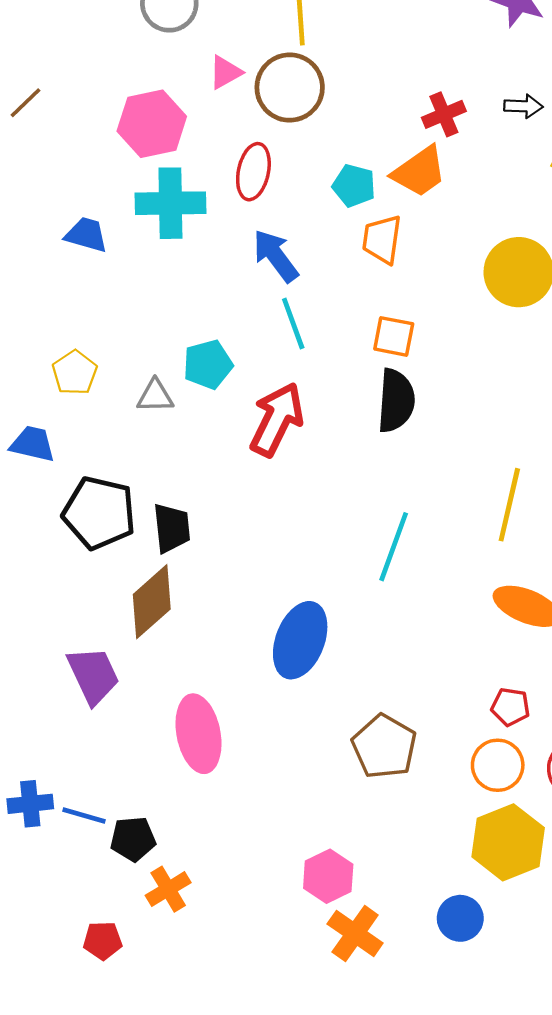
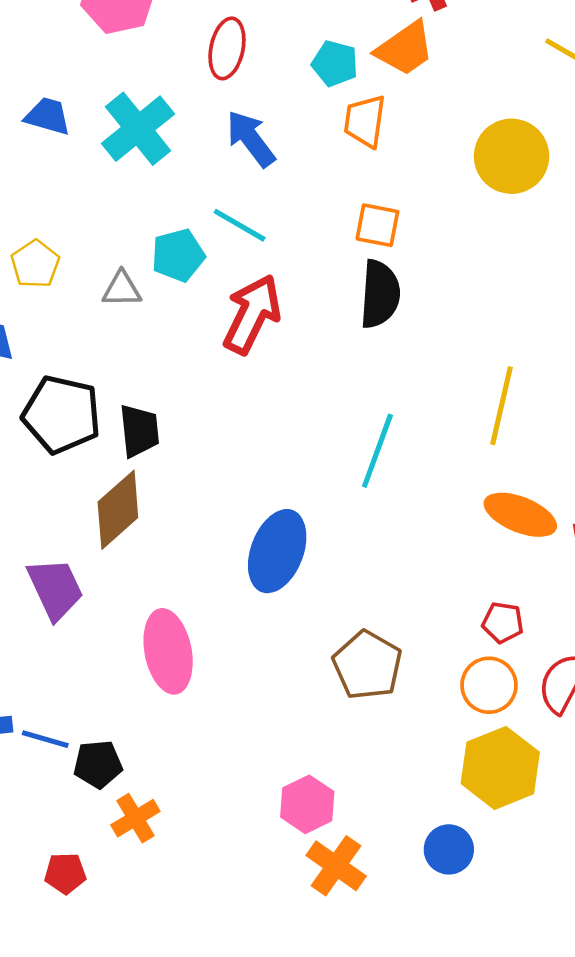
cyan cross: (170, 203) -> (138, 129), moved, turned -38
cyan line: (293, 324) -> (240, 225), moved, turned -40

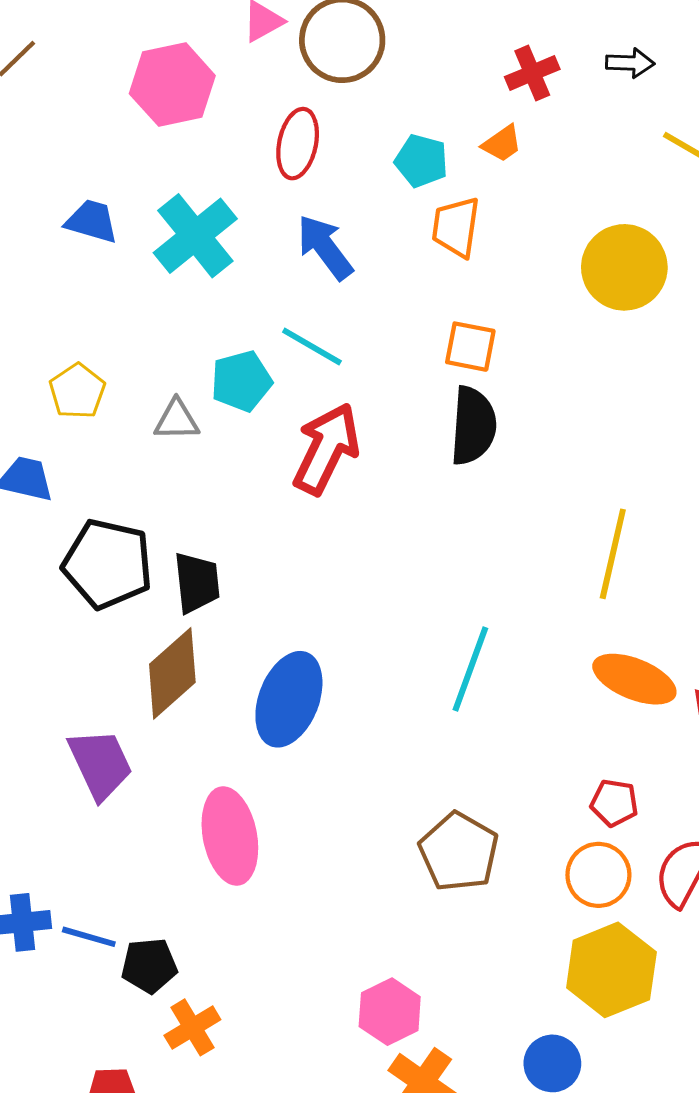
orange trapezoid: (405, 48) -> (502, 144), size x0.6
cyan line: (377, 451) -> (470, 669), moved
blue ellipse: (277, 551) -> (289, 699), moved

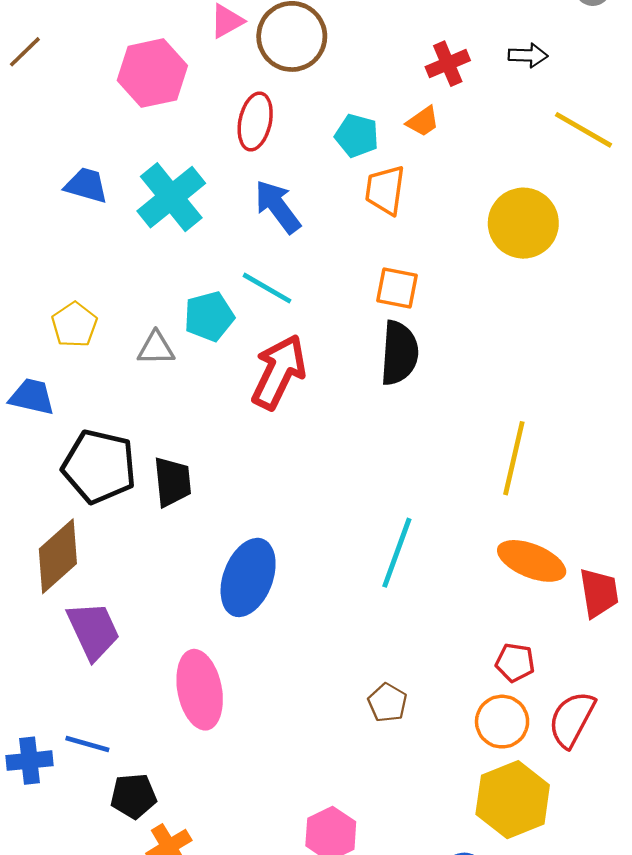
brown diamond: (172, 673) -> (58, 556), moved
brown pentagon: (459, 852) -> (387, 703), size x0.6
blue line: (89, 937) -> (87, 744), moved

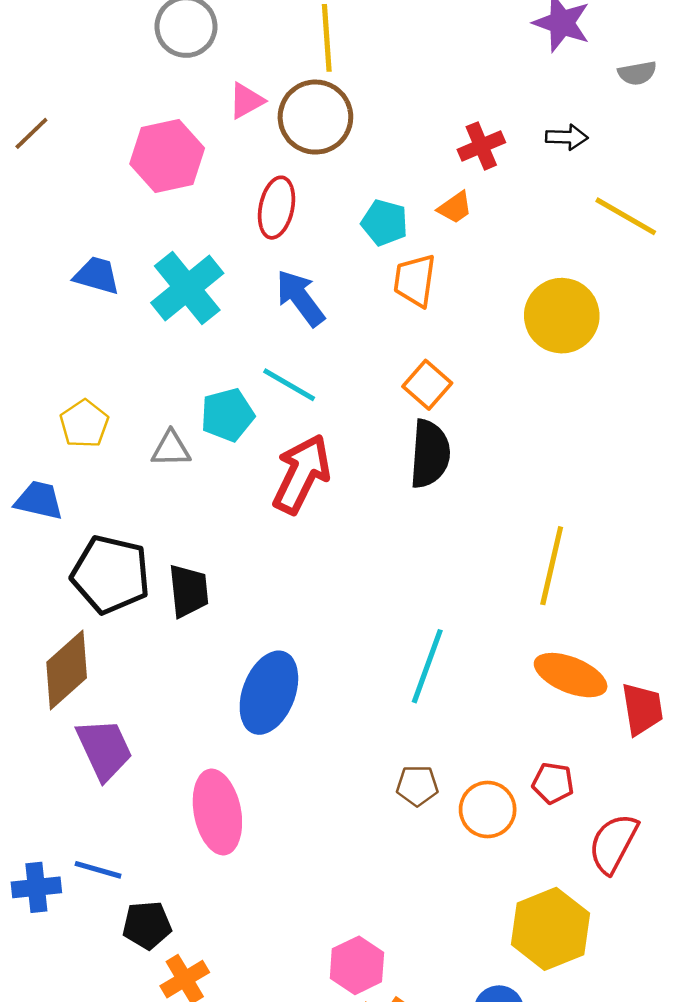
orange square: (397, 288) -> (427, 385), turned 30
brown pentagon: (387, 703) -> (417, 786), moved, turned -30
orange circle: (502, 722) -> (488, 810), moved

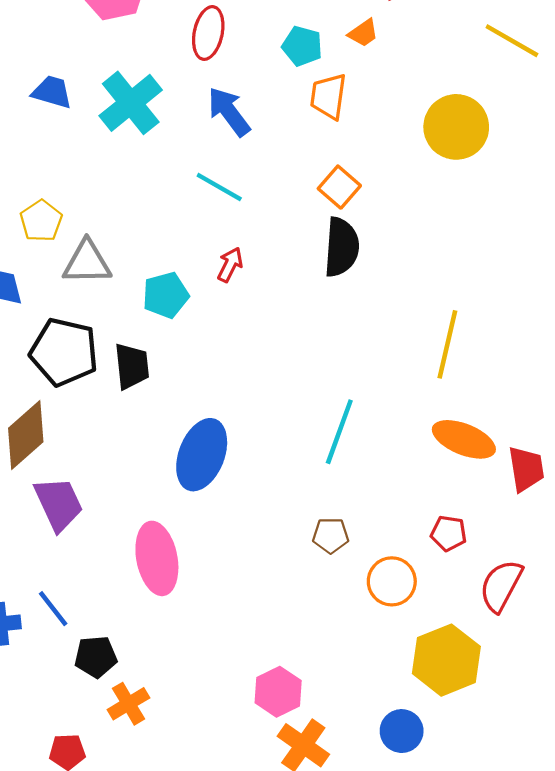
cyan pentagon: (227, 415) -> (166, 295), moved
gray triangle: (171, 449) -> (87, 262), moved, size x1.4
red arrow: (302, 474) -> (230, 265), size x0.5
orange circle: (488, 810) -> (392, 581), moved
blue line: (98, 870) -> (53, 609), turned 36

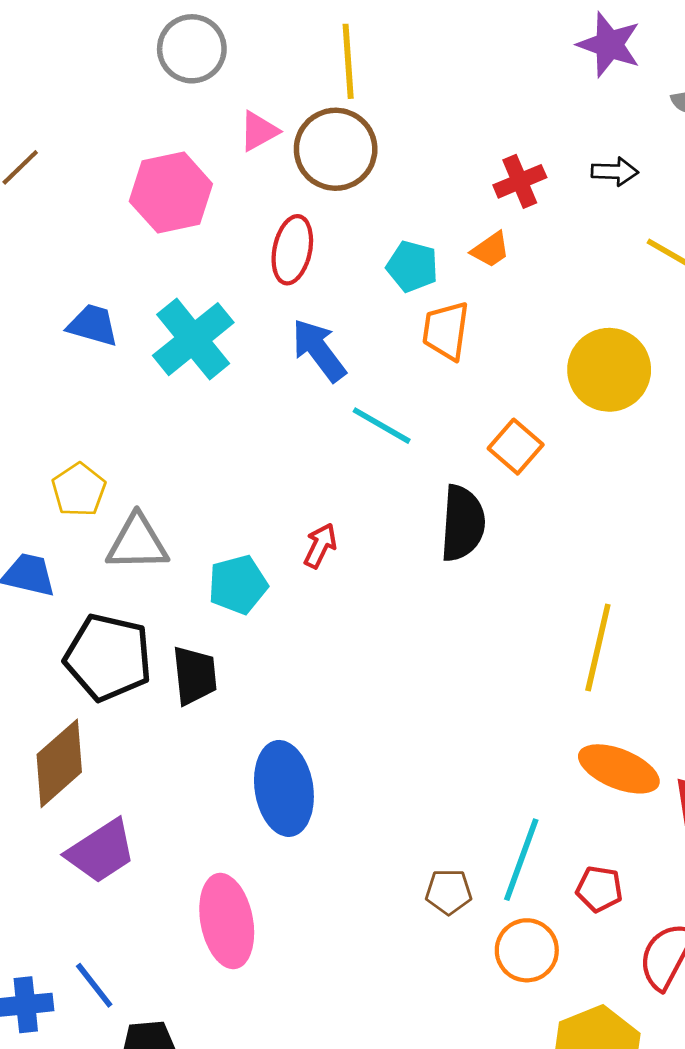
cyan line: (219, 187) -> (382, 426), moved
orange square: (339, 187) -> (516, 447), moved
cyan line: (339, 432) -> (521, 860), moved
blue ellipse: (202, 455) -> (284, 788), turned -30
purple trapezoid: (59, 504) -> (101, 851), turned 82

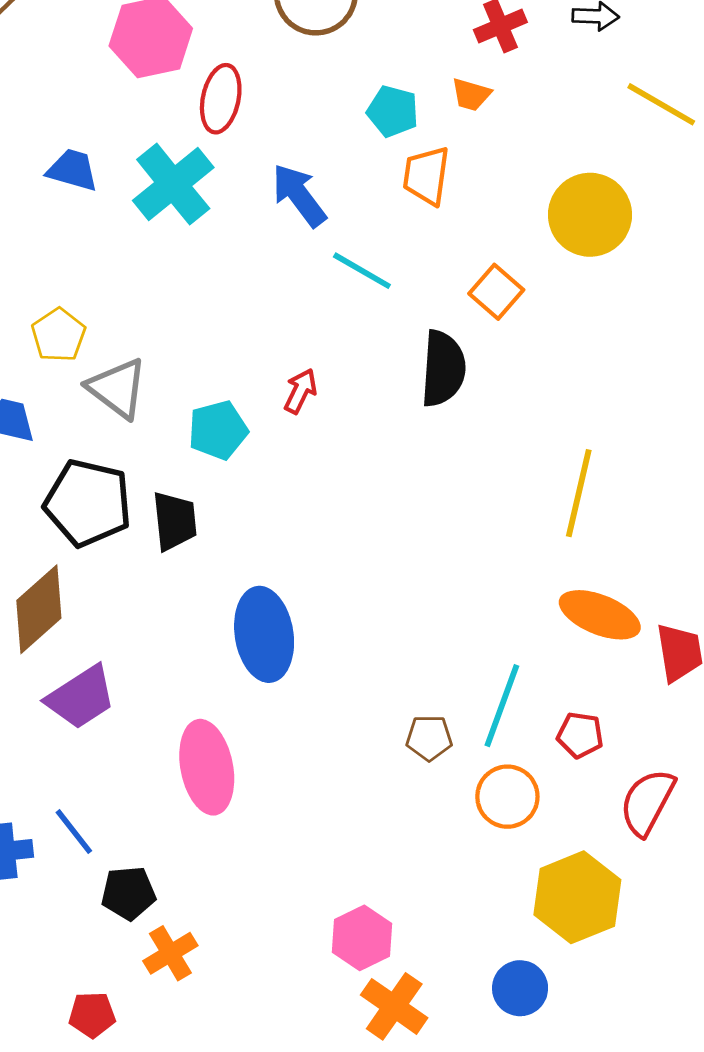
red ellipse: (292, 250) -> (221, 99), moved
orange trapezoid: (490, 250) -> (471, 95), turned 51
gray triangle: (137, 543) -> (117, 388), turned 38

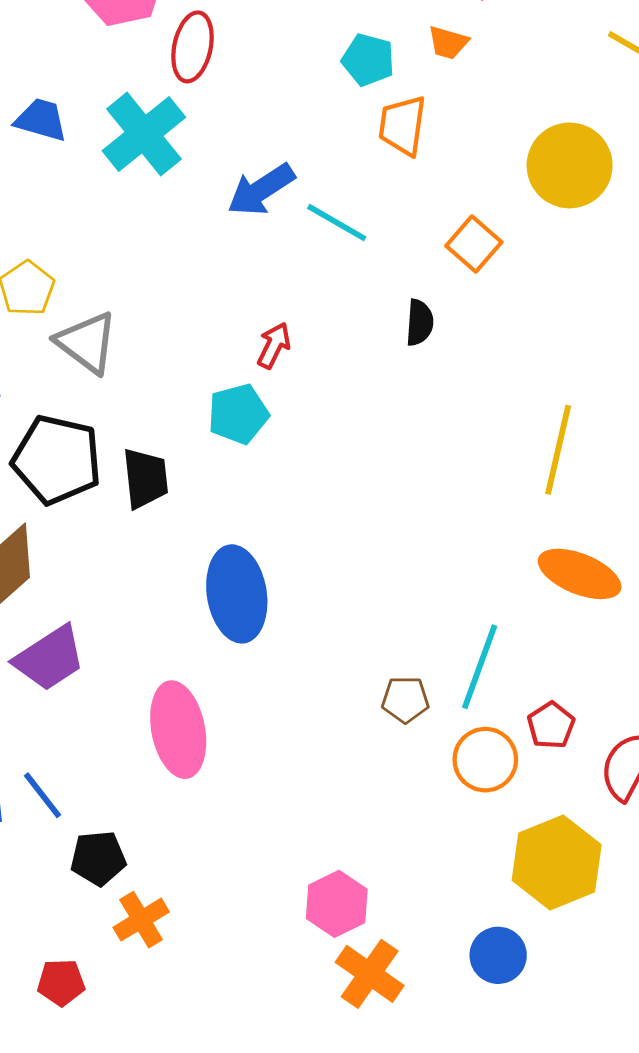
blue arrow: (299, 195) -> (261, 190), moved, turned -86
black semicircle: (443, 369) -> (420, 323), size x0.6
cyan pentagon: (218, 430) -> (238, 414), moved
red pentagon: (580, 735) -> (551, 725), moved, turned 30

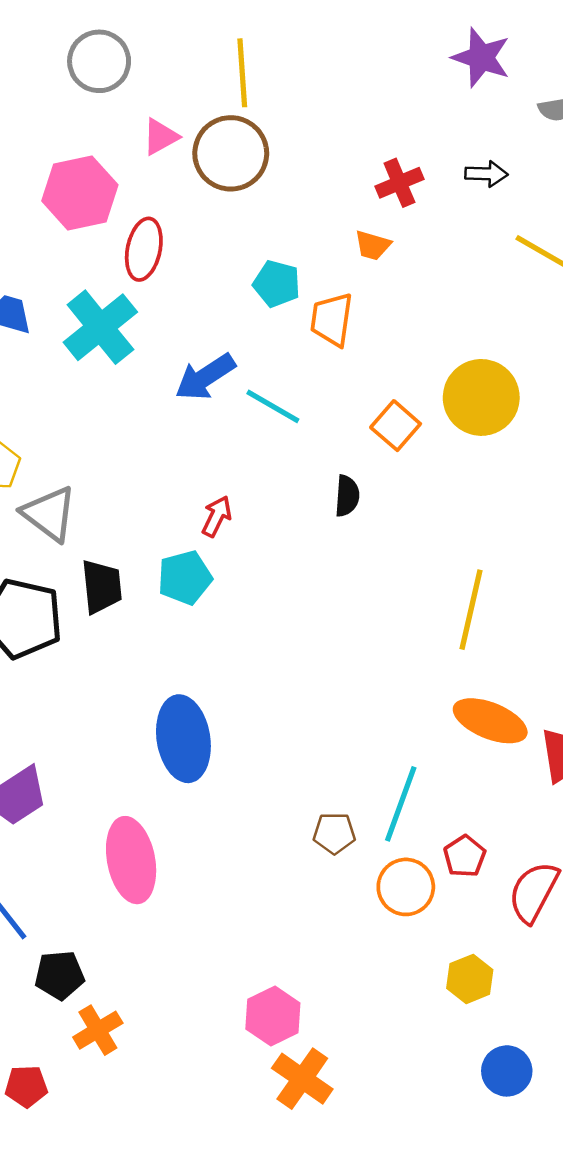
cyan pentagon: (368, 60) -> (277, 284), moved
yellow circle: (570, 165) -> (481, 397), moved
black trapezoid: (145, 478) -> (102, 587), moved
yellow hexagon: (557, 862) -> (470, 979), size x0.6
blue circle: (498, 955) -> (507, 1071), moved

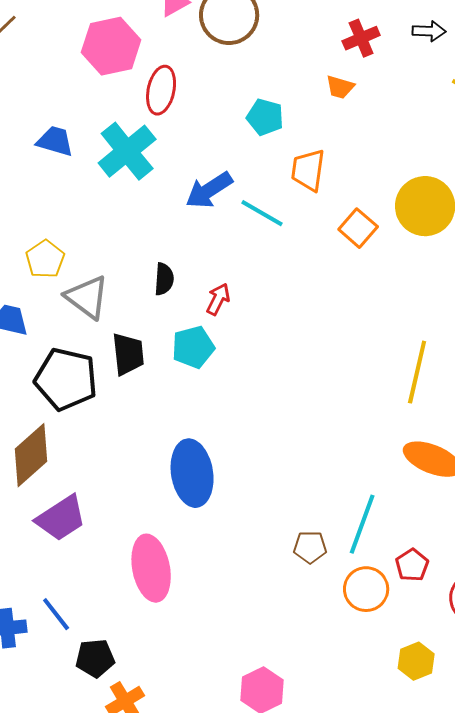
orange trapezoid: (332, 319) -> (308, 170), moved
black semicircle: (347, 496) -> (164, 279), moved

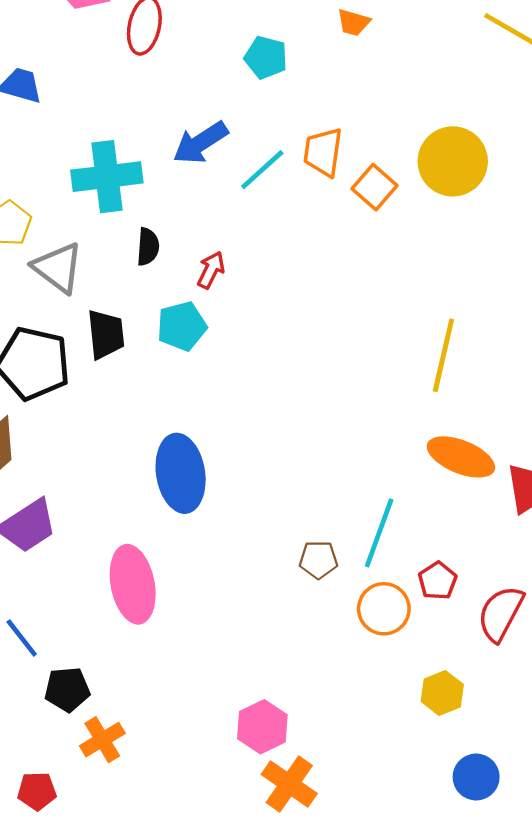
cyan cross: (127, 151) -> (107, 177), moved, turned 32
orange trapezoid: (308, 170) -> (323, 152), moved
cyan line: (262, 213) -> (262, 170), turned -72

